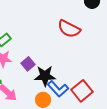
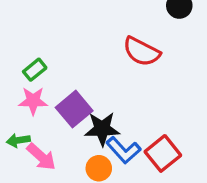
purple square: (28, 64) -> (74, 109), size x1.5

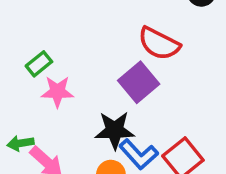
pink star: (33, 101) -> (57, 92), moved
purple square: (74, 109) -> (139, 82), moved

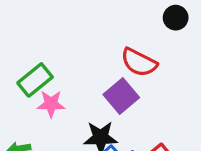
green rectangle: (39, 64) -> (35, 80), size x1.5

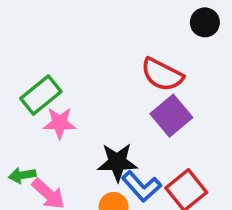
purple square: (121, 96) -> (171, 116), moved

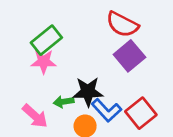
green rectangle: (41, 95) -> (46, 40), moved
green arrow: (22, 175) -> (64, 102), moved

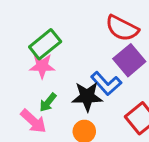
green arrow: (64, 102) -> (48, 102), moved, turned -42
blue L-shape: (107, 110) -> (106, 83), moved

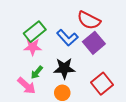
blue L-shape: (106, 83) -> (67, 38), moved

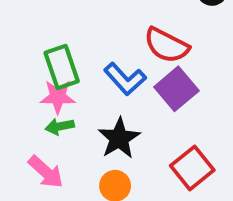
green rectangle: (35, 32) -> (62, 67), turned -70
black star: (64, 68) -> (119, 138), turned -30
green arrow: (37, 72) -> (60, 126), moved, turned 40

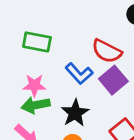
green rectangle: (62, 67) -> (37, 42), moved, turned -60
green arrow: (60, 126) -> (36, 105), size x1.5

